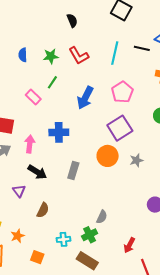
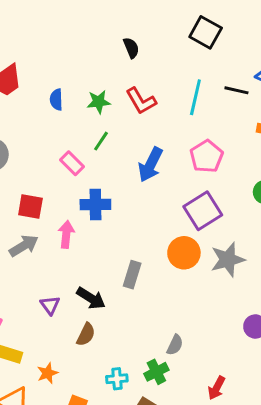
blue cross: (59, 132) -> (95, 205), moved
gray star: (136, 160) -> (228, 260), size x1.6
black arrow: (37, 172) -> (91, 298), moved

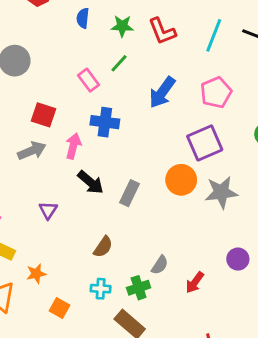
black arrow: (91, 298) -> (91, 182), moved
brown semicircle: (86, 334) -> (103, 247), moved
red arrow: (217, 388) -> (195, 282), moved

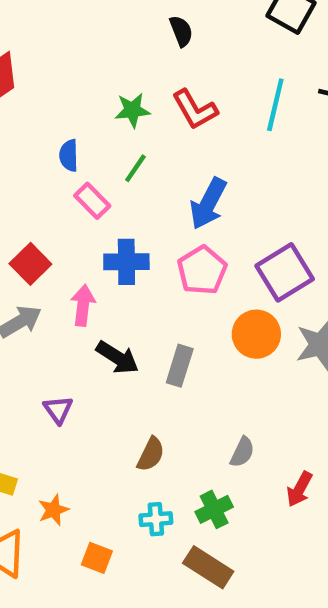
blue semicircle: (83, 18) -> (69, 155), moved
pink pentagon: (216, 92) -> (202, 270), moved
red square: (44, 115) -> (30, 264), turned 35
gray semicircle: (160, 265) -> (242, 452), moved

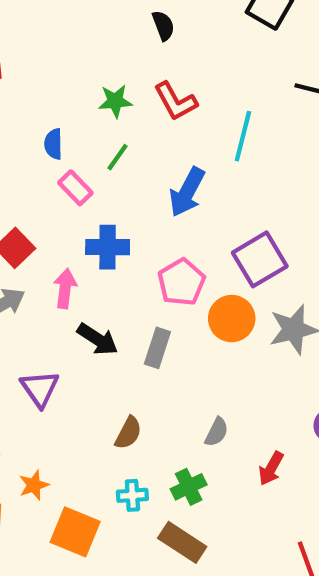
cyan line: (275, 105) -> (243, 136), moved
pink pentagon: (202, 270) -> (181, 282), moved
purple triangle: (58, 410) -> (40, 389), size x1.4
orange square: (97, 558) -> (75, 532), size x1.6

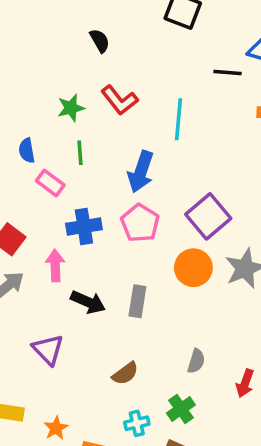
green line: (117, 157) -> (80, 153), turned -30
pink pentagon: (181, 282) -> (140, 223), moved
brown semicircle: (128, 433) -> (125, 373), turned 36

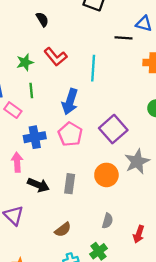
orange circle: (193, 268) -> (106, 175), moved

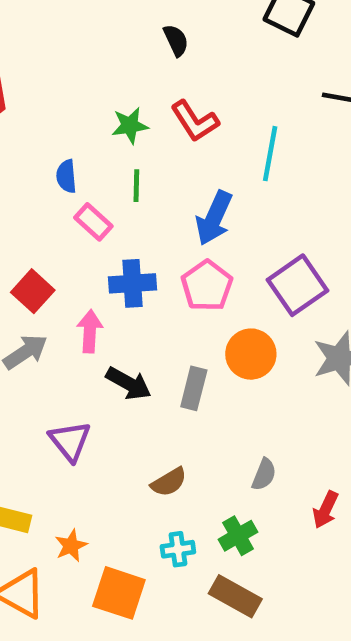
orange circle: (106, 175) -> (251, 354), moved

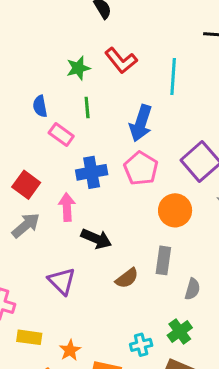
gray rectangle: (194, 388) -> (163, 260), moved
brown semicircle: (169, 482) -> (127, 278), moved

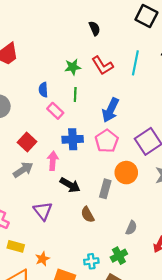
cyan line: (173, 76) -> (135, 63), moved
gray rectangle: (163, 260) -> (105, 189), moved
brown semicircle: (127, 278) -> (88, 215), turned 91

